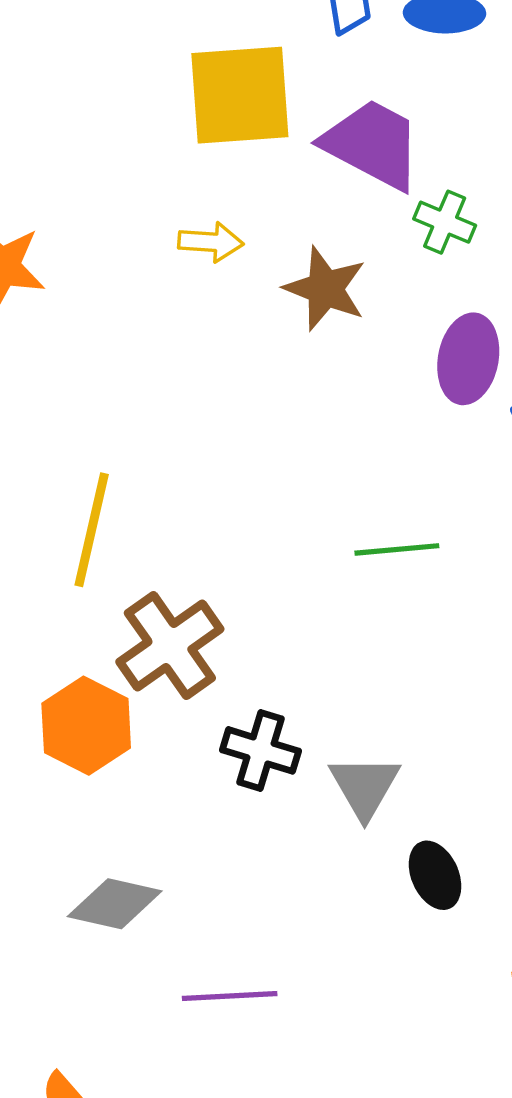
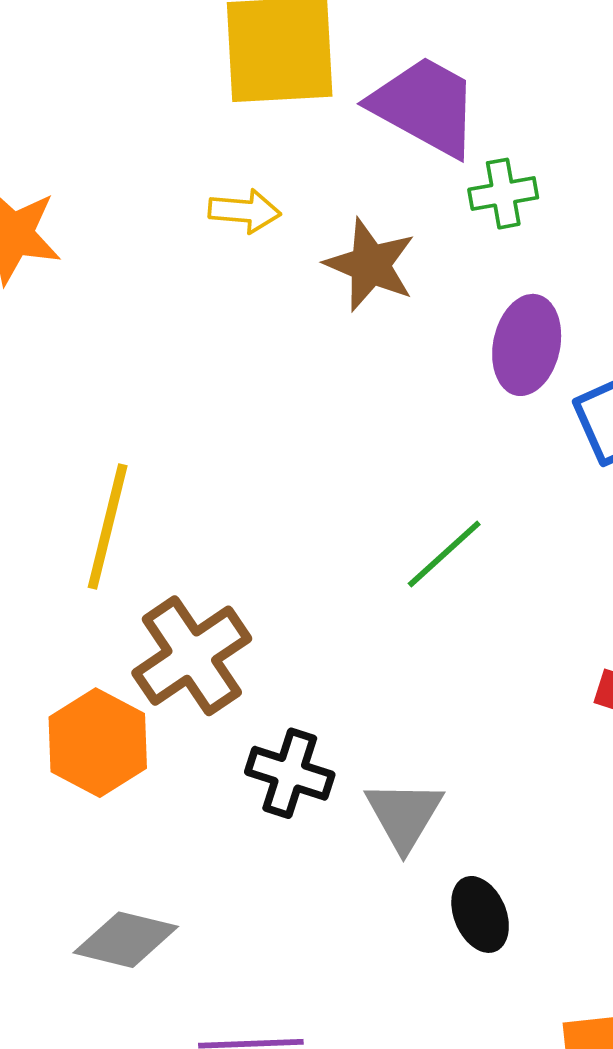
green cross: (445, 222) -> (503, 194), turned -34
green line: (397, 549) -> (444, 554), turned -38

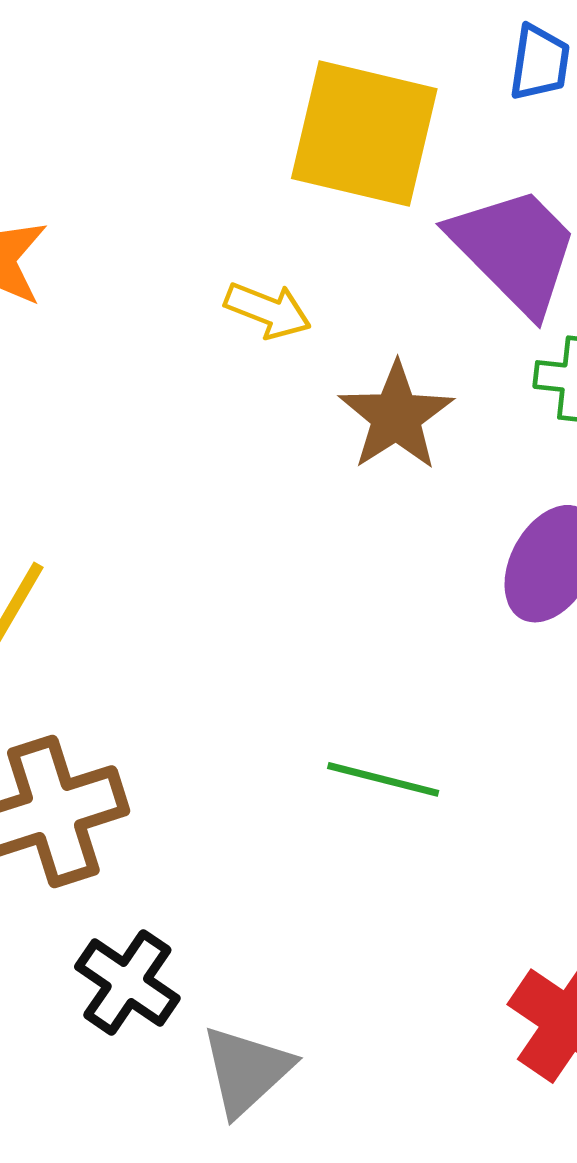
green line: (444, 554) -> (383, 779), turned 40

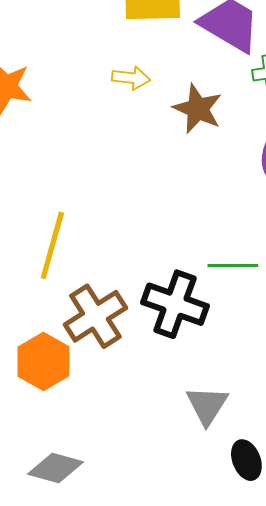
black cross: (127, 982) -> (175, 304), moved, size x1.4

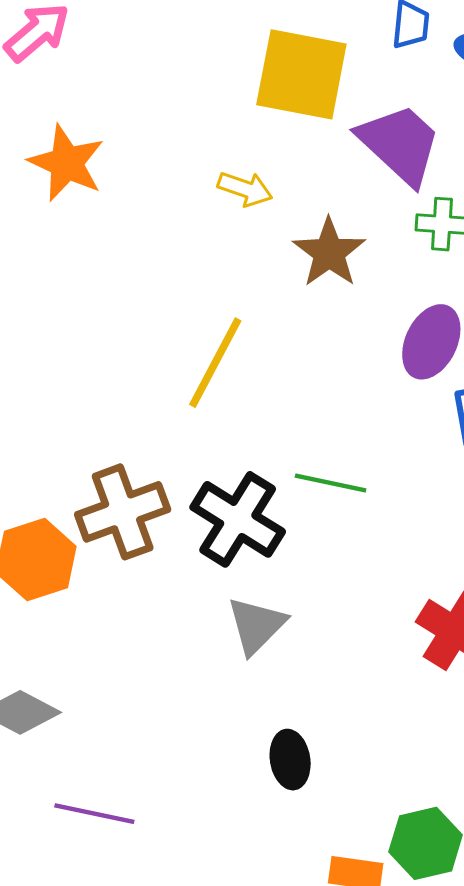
yellow line: (52, 245) -> (215, 363), moved
gray triangle: (207, 405) -> (256, 625), moved

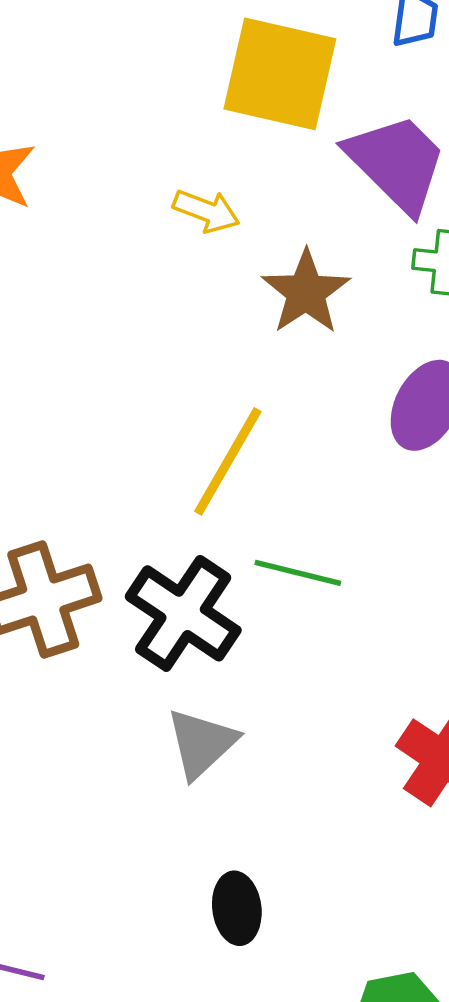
yellow line: (215, 363) -> (228, 461), moved

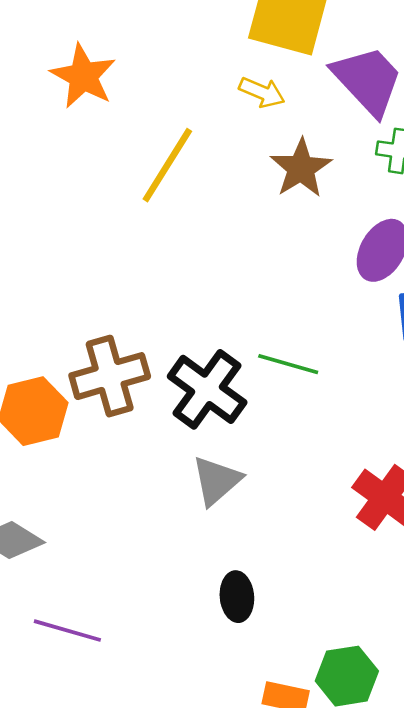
yellow arrow: (206, 211) -> (262, 92), moved
yellow line: (228, 461) -> (167, 165), moved

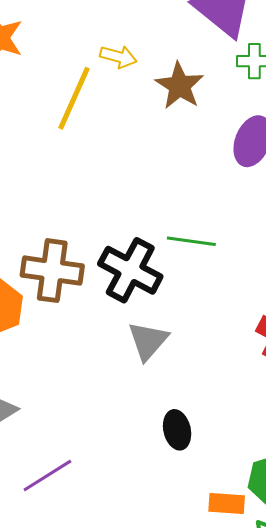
yellow arrow: (262, 92) -> (118, 57), moved
brown cross: (110, 376) -> (52, 271), turned 32
purple line: (67, 631) -> (47, 476), turned -40

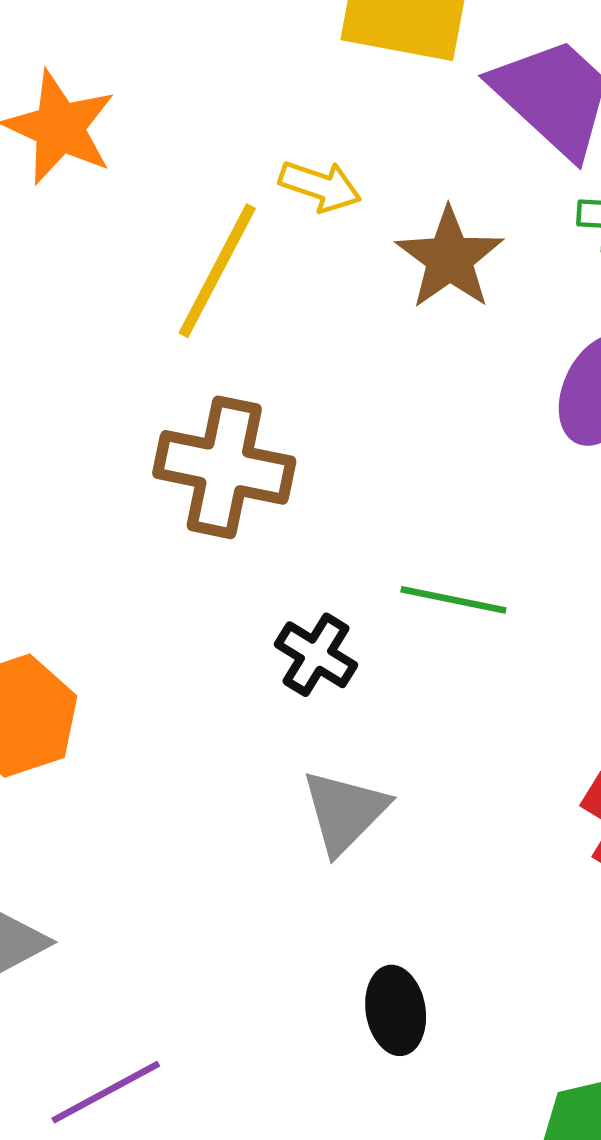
black cross: (130, 270) -> (316, 655), size x0.6
brown cross: (52, 271) -> (224, 467), moved

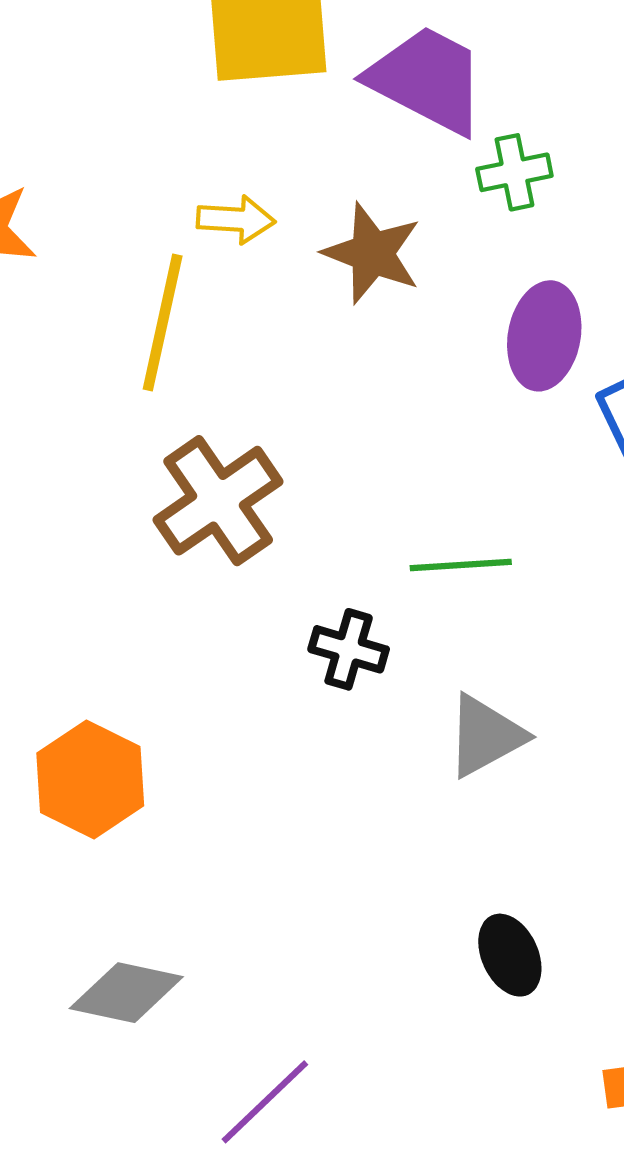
brown cross: (224, 467) -> (218, 501), turned -31
gray triangle: (345, 812) -> (485, 736), moved, turned 32

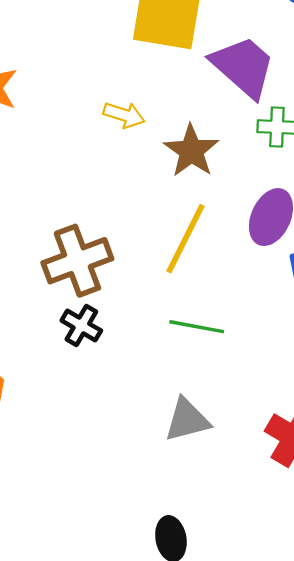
yellow line: (163, 322) -> (186, 239), moved
black cross: (349, 649) -> (81, 326), moved

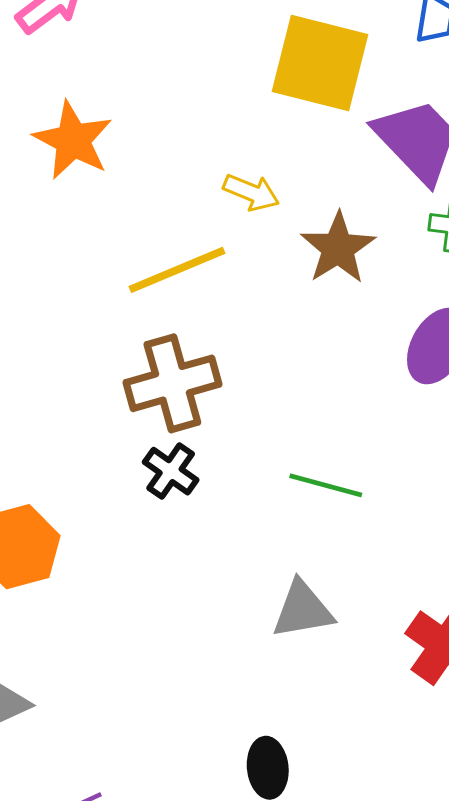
yellow line: (186, 239) -> (177, 270), moved, turned 36

